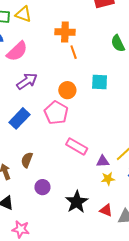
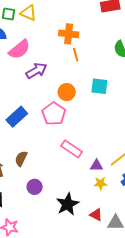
purple arrow: (27, 81) -> (36, 71), moved

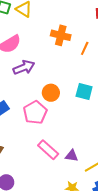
orange line: (76, 55) -> (85, 48), moved, turned 32
purple triangle: (97, 166) -> (72, 156), moved

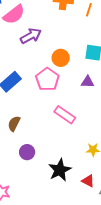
purple triangle: (72, 156) -> (88, 82), moved

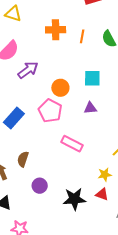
black star: (60, 170) -> (74, 199), turned 30
red triangle: (88, 181) -> (102, 194), moved

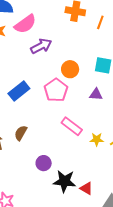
yellow star: (105, 175) -> (97, 139), moved
purple circle: (40, 186) -> (44, 163), moved
red triangle: (102, 194) -> (86, 188), moved

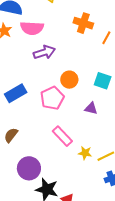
pink semicircle: (25, 24) -> (32, 28), turned 30
purple circle: (44, 163) -> (29, 168), size x1.5

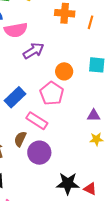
purple triangle: (91, 108) -> (94, 115), moved
pink rectangle: (62, 136) -> (37, 121), moved
purple circle: (29, 168) -> (39, 153), moved

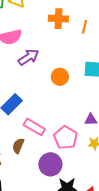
pink pentagon: (52, 93) -> (66, 138), moved
purple circle: (39, 153) -> (50, 164), moved

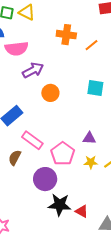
orange line: (85, 27) -> (92, 45), turned 32
orange circle: (60, 77) -> (50, 93), moved

